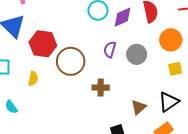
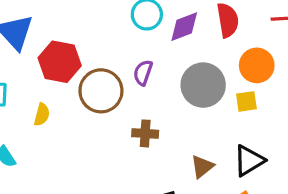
purple semicircle: (110, 50) -> (143, 73), moved
gray circle: (137, 54) -> (203, 85), size x1.4
yellow square: (175, 69) -> (246, 101), moved

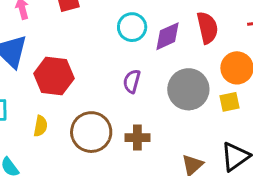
brown circle: (101, 91) -> (91, 132), moved

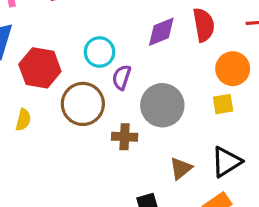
cyan circle: (132, 27) -> (99, 52), moved
gray circle: (188, 89) -> (162, 105), moved
brown circle: (91, 132) -> (83, 104), moved

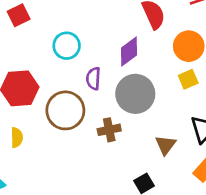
purple diamond: (161, 32) -> (129, 51), moved
cyan circle: (99, 52) -> (67, 46), moved

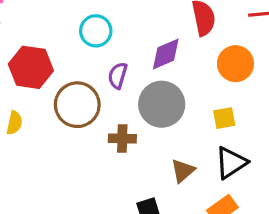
yellow square: (188, 79) -> (224, 118), moved

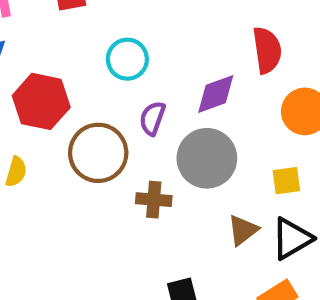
brown triangle: (183, 171) -> (243, 230), moved

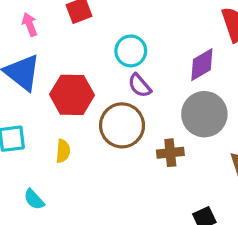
purple semicircle: (152, 118) -> (140, 85), moved, turned -50

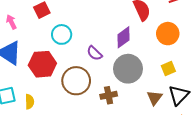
cyan circle: (131, 51) -> (62, 34), moved
purple semicircle: (140, 85) -> (94, 53), moved
yellow semicircle: (63, 151) -> (30, 102), moved

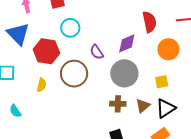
brown cross: (109, 95) -> (118, 104), moved
yellow semicircle: (30, 102) -> (42, 85), moved

